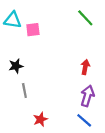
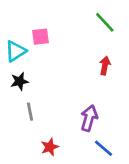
cyan triangle: (13, 20) -> (16, 51), moved, turned -42
red arrow: (85, 67) -> (105, 66), moved
purple arrow: (87, 96) -> (89, 118), moved

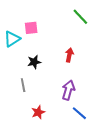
red arrow: (105, 66) -> (69, 55), moved
black star: (19, 81) -> (34, 62), moved

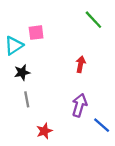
black star: (34, 62) -> (22, 72), moved
blue line: (79, 113) -> (102, 125), moved

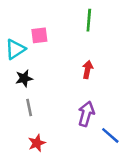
green line: (93, 20) -> (89, 20), moved, turned 48
red star: (44, 131) -> (37, 143), moved

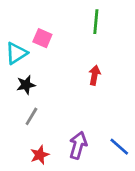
pink square: (39, 35) -> (42, 38), turned 30
gray line: (29, 108) -> (31, 116), turned 42
purple arrow: (86, 114) -> (78, 145), moved

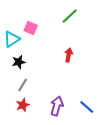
green line: (96, 22) -> (70, 16), turned 42
red star: (40, 155) -> (23, 105), moved

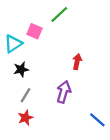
green line: (70, 16) -> (59, 14), moved
purple arrow: (57, 106) -> (64, 92), moved

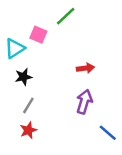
red arrow: (77, 62) -> (85, 68), turned 72
purple arrow: (64, 92) -> (84, 102), moved

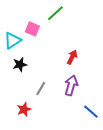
red arrow: (85, 68) -> (72, 57), turned -56
gray line: (28, 105) -> (41, 89), moved

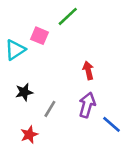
red arrow: (72, 57) -> (88, 70), turned -40
black star: (20, 64) -> (24, 92), moved
blue line: (91, 112) -> (111, 124), moved

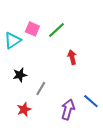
green line: (68, 16) -> (56, 30), moved
purple arrow: (87, 105) -> (68, 109), moved

